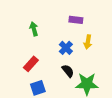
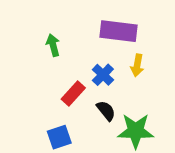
purple rectangle: (76, 20) -> (118, 31), size x1.6
red rectangle: (31, 64) -> (73, 93), moved

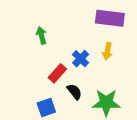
purple rectangle: (118, 31) -> (110, 18), moved
black semicircle: (106, 111) -> (74, 92), moved

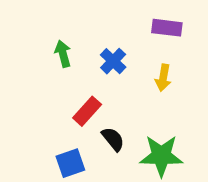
purple rectangle: (110, 18) -> (167, 28), size x0.7
blue cross: (81, 59) -> (113, 61), moved

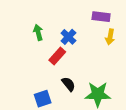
yellow arrow: (163, 78) -> (110, 37), moved
red rectangle: (87, 111) -> (57, 56), moved

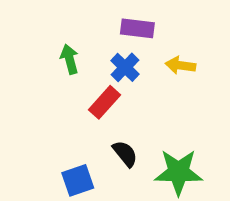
purple rectangle: (101, 17) -> (137, 28), moved
yellow arrow: (110, 37) -> (180, 65), moved, turned 88

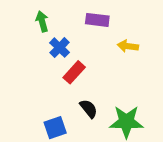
green arrow: (70, 59) -> (42, 21), moved
blue cross: (125, 67) -> (60, 48), moved

